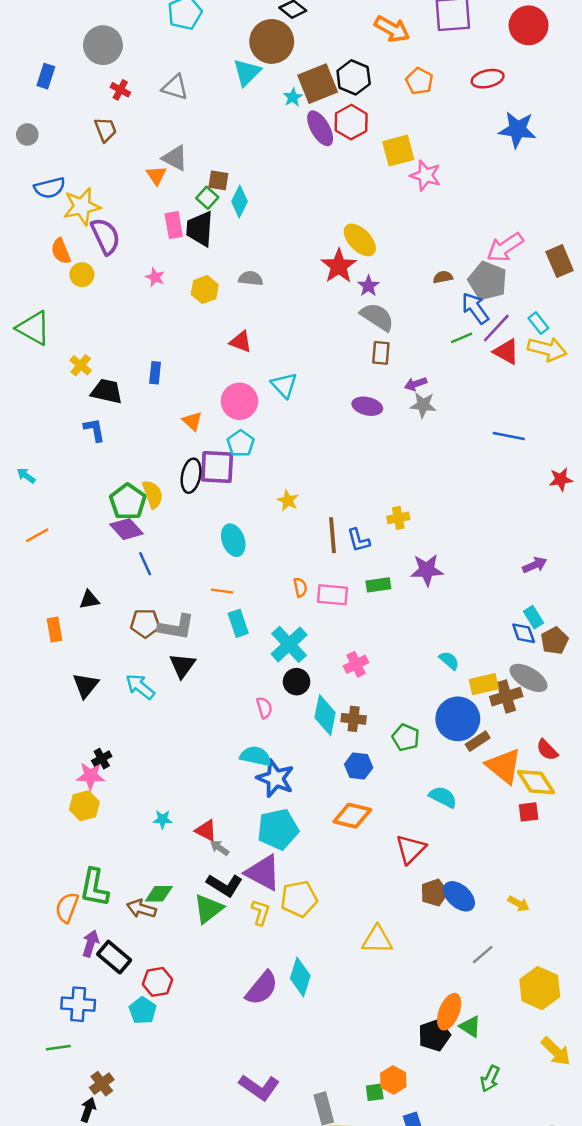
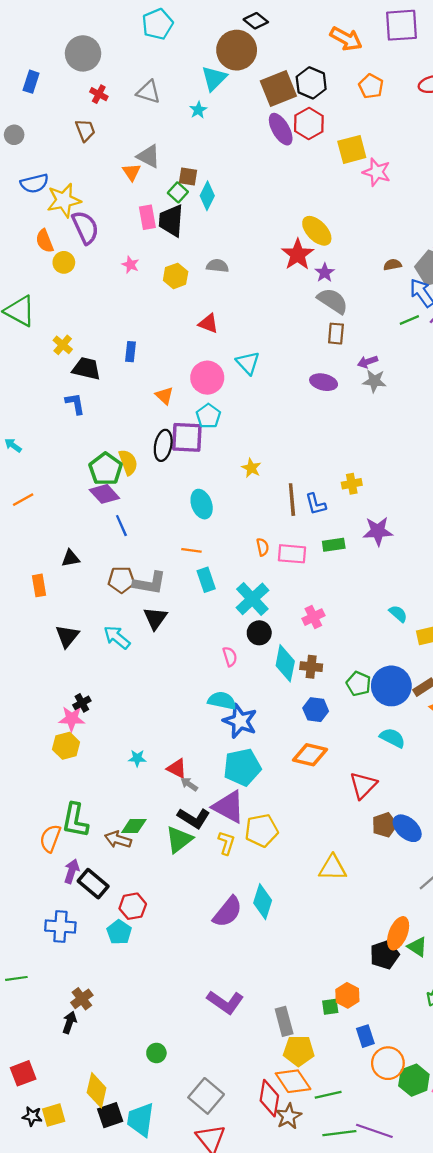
cyan star: (293, 97) -> (198, 110), moved
blue circle: (458, 719) -> (391, 686), moved
green line: (58, 1048) -> (16, 978), moved

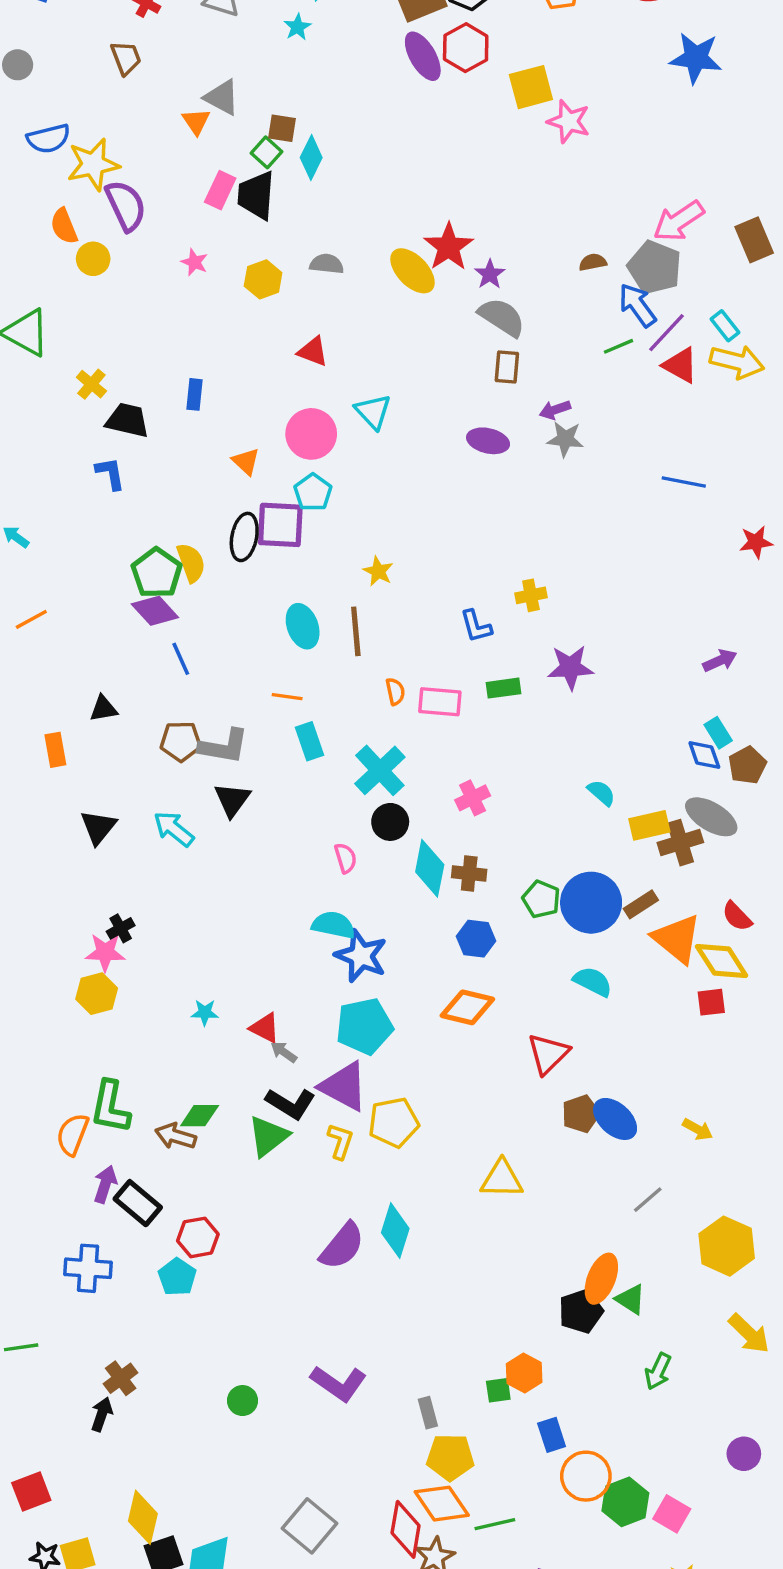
pink rectangle: (147, 217) -> (220, 190), turned 35
yellow ellipse: (317, 231) -> (412, 271), moved
brown line: (292, 500) -> (356, 631), moved
gray rectangle: (284, 1021) -> (428, 1413), size x0.7
green circle: (156, 1053) -> (243, 1401), moved

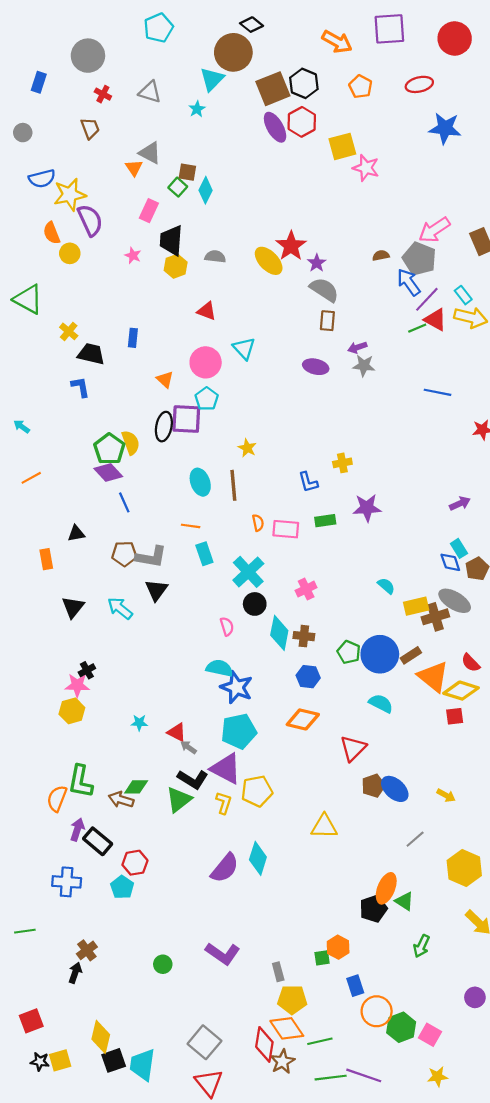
black trapezoid: (256, 195) -> (171, 241), moved
green line: (619, 346) -> (417, 328), moved
yellow diamond: (722, 961) -> (461, 691), turned -40

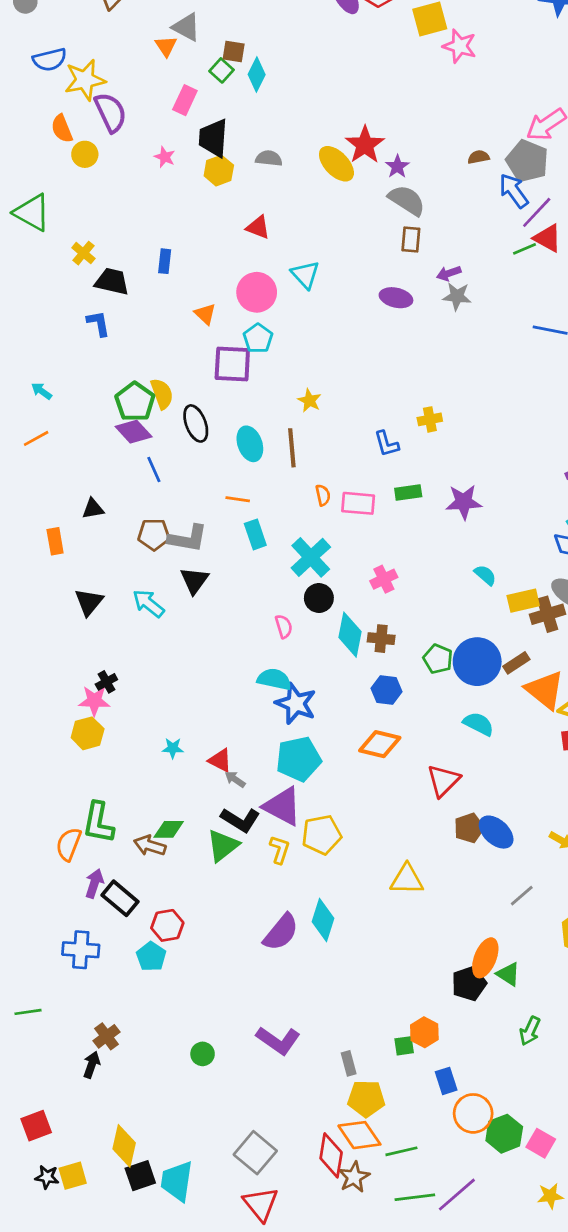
cyan arrow: (22, 427) -> (42, 391), moved
black ellipse: (164, 427) -> (196, 423), moved, turned -32
purple star: (367, 508) -> (464, 502), moved
purple line: (364, 1075) -> (457, 1195), turned -60

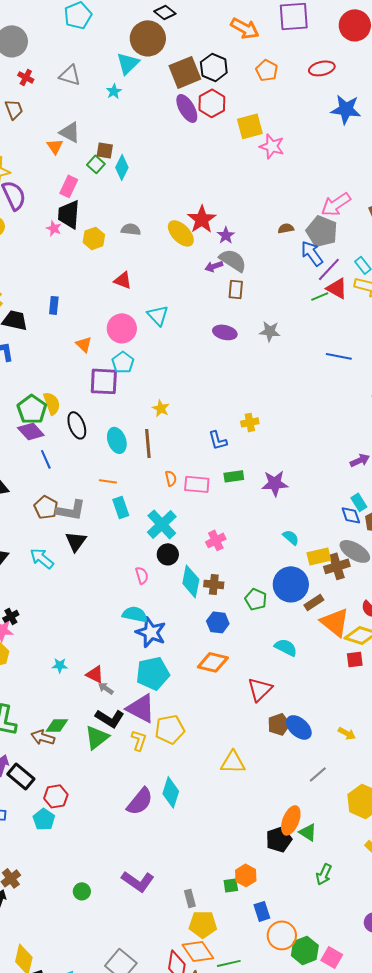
black trapezoid: (213, 138) -> (69, 214), moved
purple arrow: (449, 273) -> (214, 266), moved
brown pentagon: (154, 534) -> (46, 507), turned 30
blue circle: (477, 662) -> (291, 584), moved

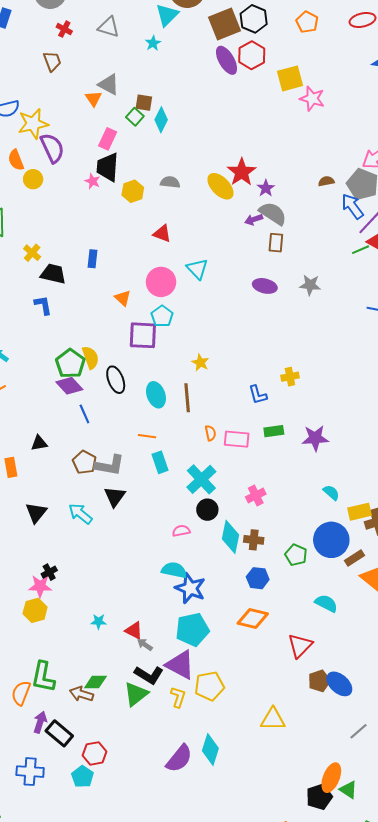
pink semicircle: (142, 575) -> (181, 531), turned -84

